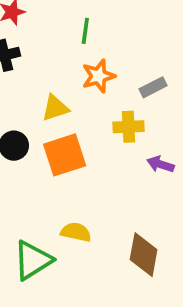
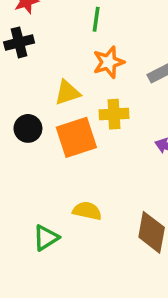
yellow cross: (129, 127) -> (114, 114), moved
green triangle: (33, 260) -> (46, 238), size x0.7

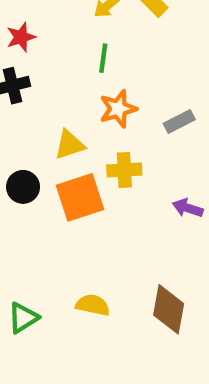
yellow semicircle: (87, 211) -> (93, 305), moved
green triangle: (46, 238) -> (23, 318), moved

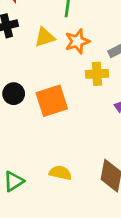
yellow triangle: (69, 145) -> (45, 37), moved
yellow cross: (124, 170) -> (97, 74), moved

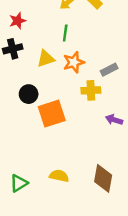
black circle: (14, 94) -> (29, 94), moved

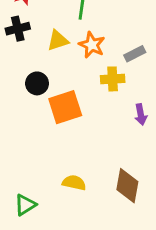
orange star: (74, 62) -> (92, 45), turned -30
purple arrow: (114, 120) -> (141, 115), turned -119
green triangle: (19, 183) -> (25, 205), moved

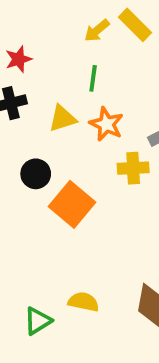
orange square: (65, 107) -> (72, 204), turned -32
green triangle: (25, 205) -> (38, 321), moved

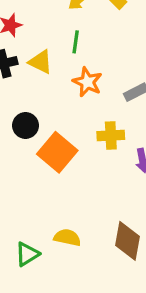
yellow triangle: (62, 118) -> (41, 62), moved, turned 44
yellow cross: (133, 168) -> (111, 136), moved

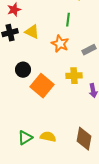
green line: (76, 42) -> (68, 20), moved
green triangle: (27, 254) -> (25, 138), moved

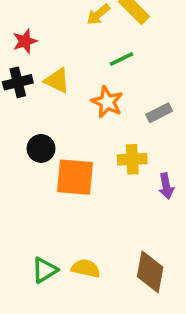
green line: (68, 20) -> (121, 59), turned 56
orange square: (42, 86) -> (75, 177), turned -35

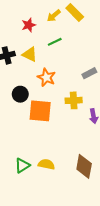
red star: (25, 41) -> (29, 25), moved
green line: (121, 59) -> (55, 42), moved
orange star: (107, 102) -> (46, 77), moved

